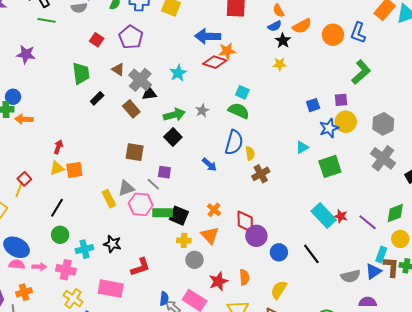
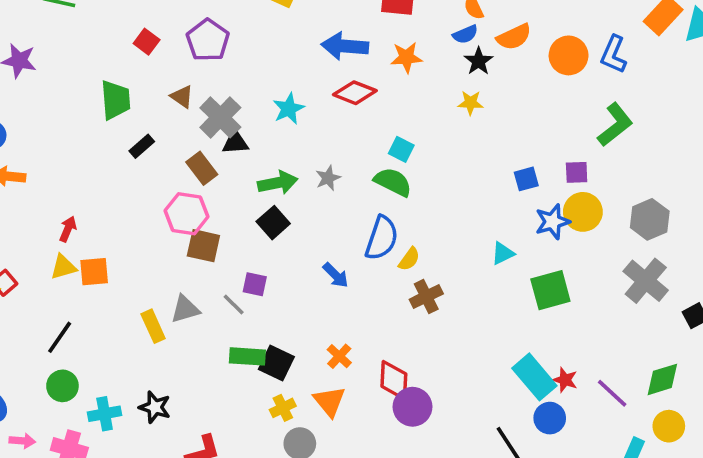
orange star: (227, 51) -> (406, 57), moved
yellow semicircle: (250, 153) -> (409, 259), turned 40
pink hexagon: (141, 204) -> (186, 214), moved
yellow cross: (184, 240) -> (283, 408), turned -32
blue circle: (279, 252) -> (550, 418), moved

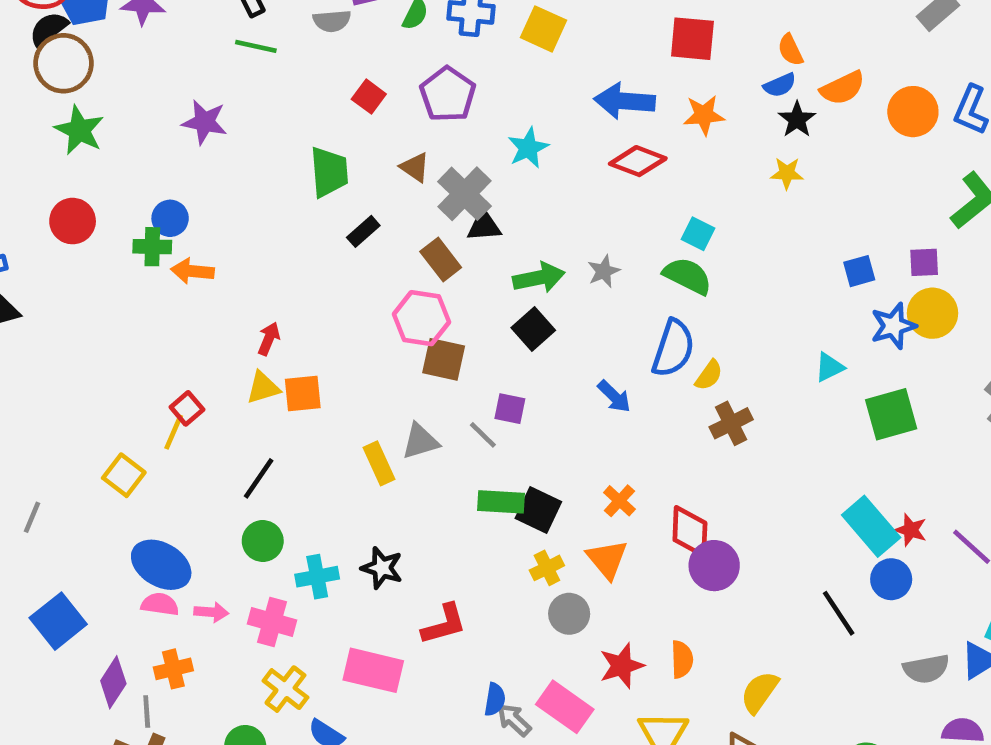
cyan star: (289, 109) -> (528, 148), moved

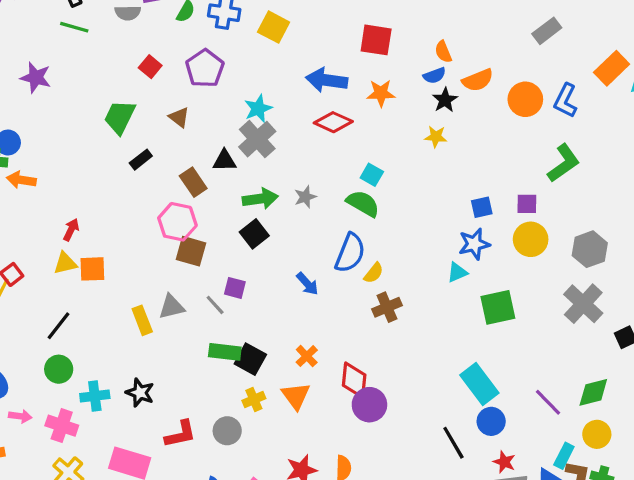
green trapezoid: (329, 172) -> (120, 117), turned -153
gray cross: (464, 194) -> (257, 139), moved
blue star: (893, 326) -> (474, 244), moved
red star: (911, 530) -> (504, 462), moved
gray circle: (569, 614) -> (227, 431), moved

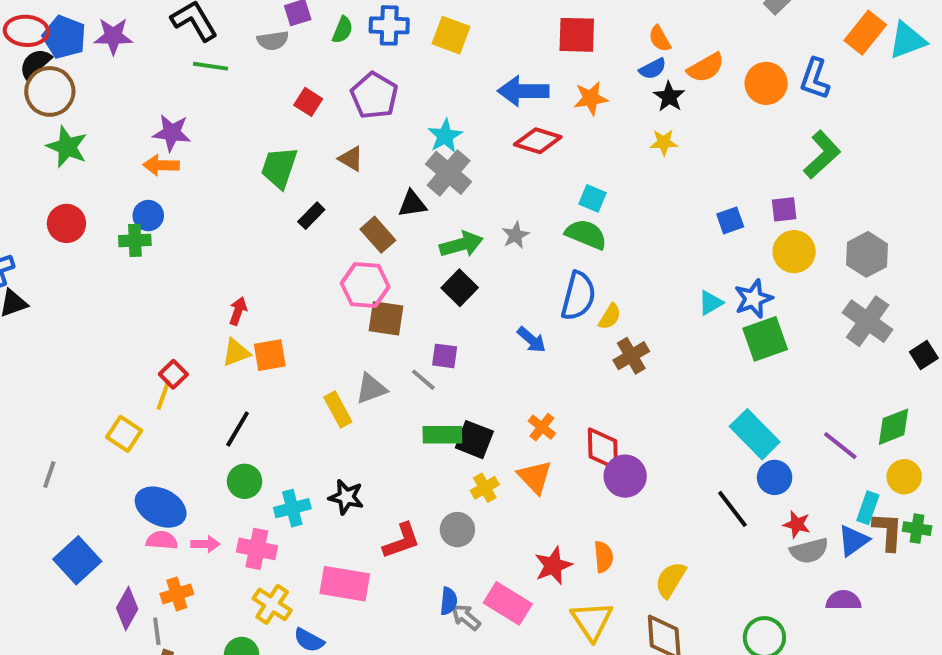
orange arrow: (21, 180) -> (161, 165), moved
blue star: (474, 244) -> (753, 299), moved

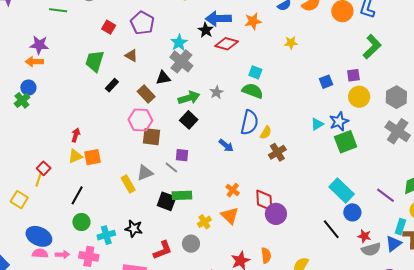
black star: (669, 97) -> (206, 30), moved
green cross: (135, 240) -> (22, 100), turned -35
black square: (474, 440) -> (167, 201), moved

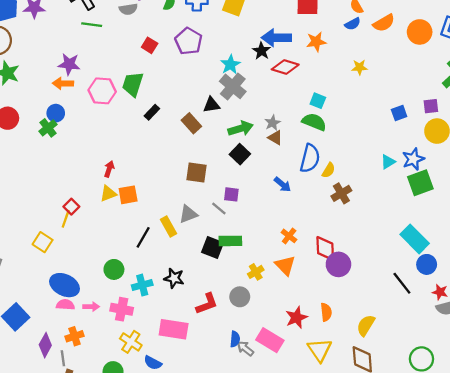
brown triangle: (131, 56) -> (275, 138), moved
pink hexagon: (140, 120) -> (102, 91), moved
black line: (77, 195) -> (143, 237), moved

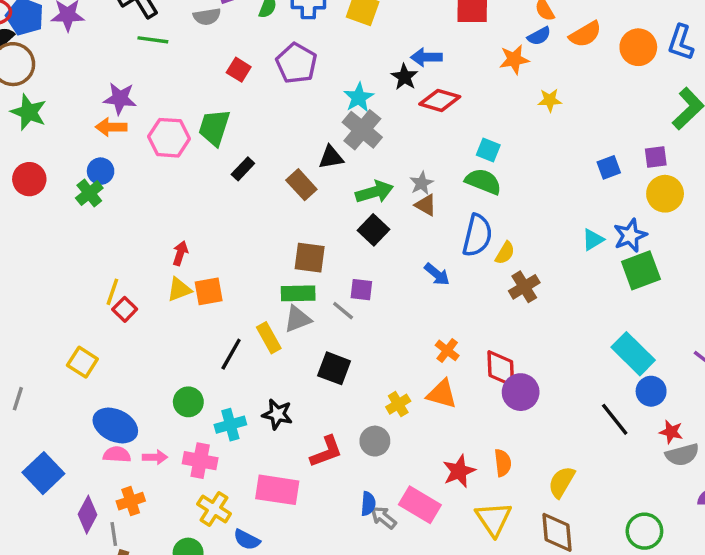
blue arrow: (276, 38) -> (426, 57), size x0.7
orange star: (316, 42) -> (514, 59), moved
yellow line: (66, 219) -> (112, 292), moved
green rectangle: (230, 241) -> (298, 293), moved
orange triangle: (285, 265) -> (442, 394), turned -30

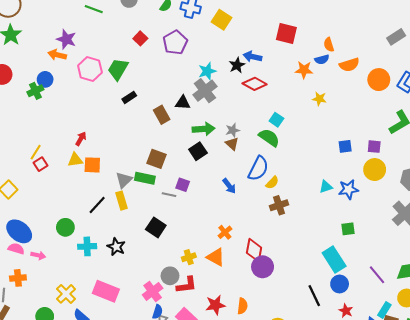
green square: (641, 270) -> (348, 229), moved, size x0.6
gray line: (343, 311) -> (169, 195), turned -40
gray triangle: (298, 319) -> (124, 180), moved, turned -36
red L-shape: (326, 452) -> (187, 285), moved
pink cross: (200, 461) -> (153, 291), moved, turned 30

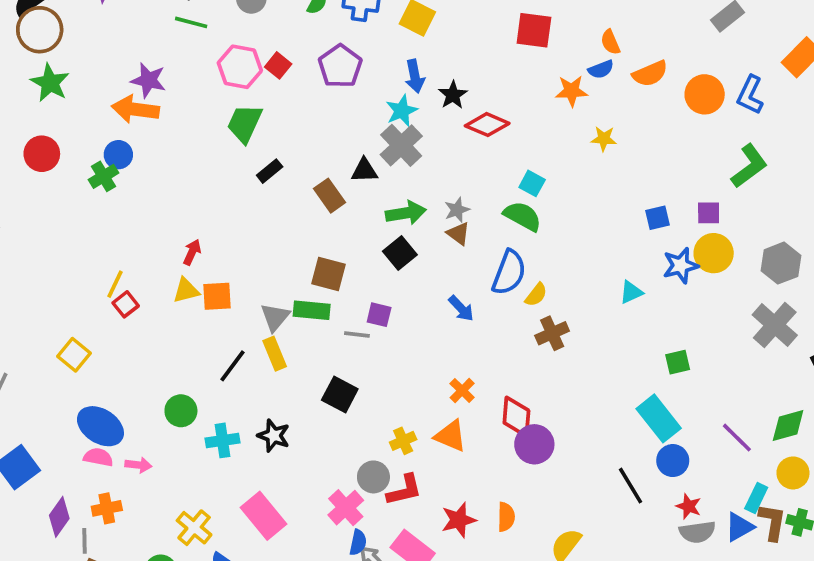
orange arrow: (57, 55) -> (135, 109), size x1.4
blue arrow: (253, 57) -> (415, 76), moved, turned -108
pink hexagon: (90, 69) -> (240, 67), moved
blue star: (348, 189) -> (681, 265), moved
pink rectangle: (106, 291) -> (264, 516), turned 35

